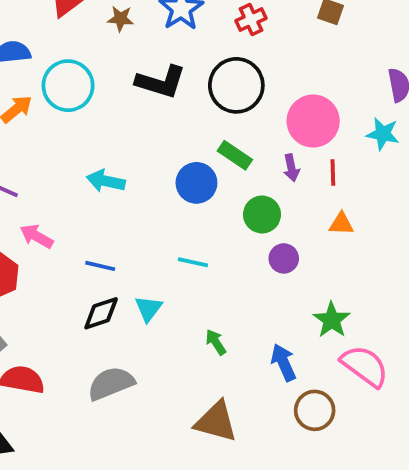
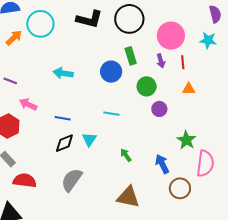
green rectangle: (235, 155) -> (131, 56), turned 42
pink semicircle: (365, 366) -> (205, 163), turned 64
gray semicircle: (111, 383) -> (72, 180), turned -30

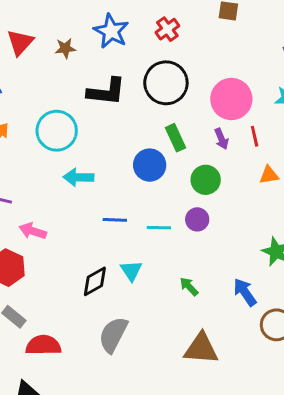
cyan circle: (40, 24) -> (57, 131), moved
purple circle: (159, 109) -> (197, 219), moved
blue line: (63, 118) -> (115, 220), moved

